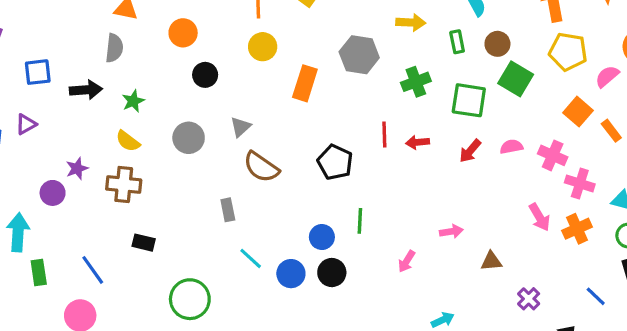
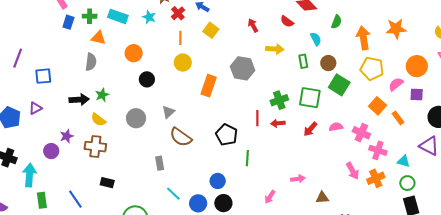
green cross: (416, 82) -> (279, 100), moved
black arrow: (86, 90) -> (79, 100), moved
green line: (360, 221) -> (247, 158), moved

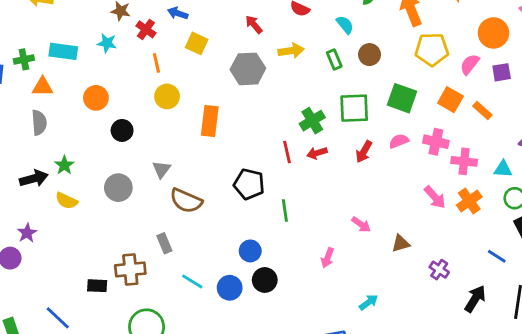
gray hexagon: (243, 68) -> (248, 69), moved
green square: (339, 85) -> (402, 98), moved
brown cross: (95, 147) -> (130, 269), moved
pink arrow: (298, 179) -> (361, 224), turned 56

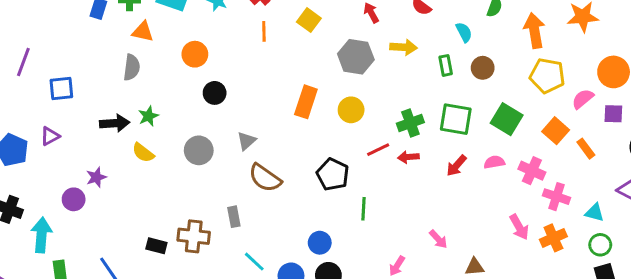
yellow circle: (167, 96) -> (351, 110), moved
red line: (287, 152) -> (378, 150), turned 65

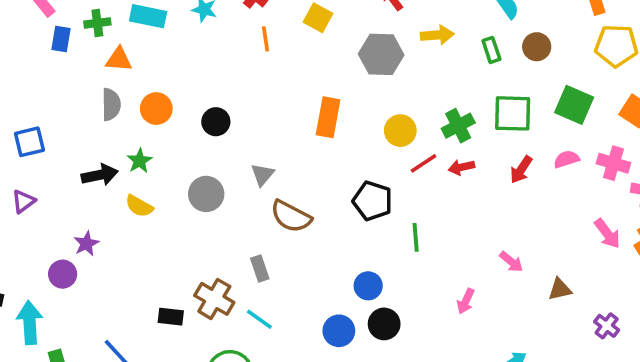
orange circle: (195, 54) -> (156, 109), moved
yellow circle: (351, 110) -> (400, 131), moved
brown cross: (194, 236) -> (214, 299), turned 32
cyan line: (254, 262) -> (259, 319), moved

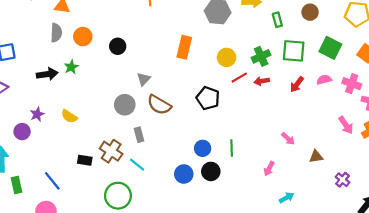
green rectangle: (491, 50) -> (277, 20), moved
gray circle: (206, 194) -> (125, 105), moved
yellow semicircle: (139, 206) -> (69, 116), moved
green line: (416, 237) -> (232, 148), moved
pink arrow: (466, 301) -> (269, 169), moved

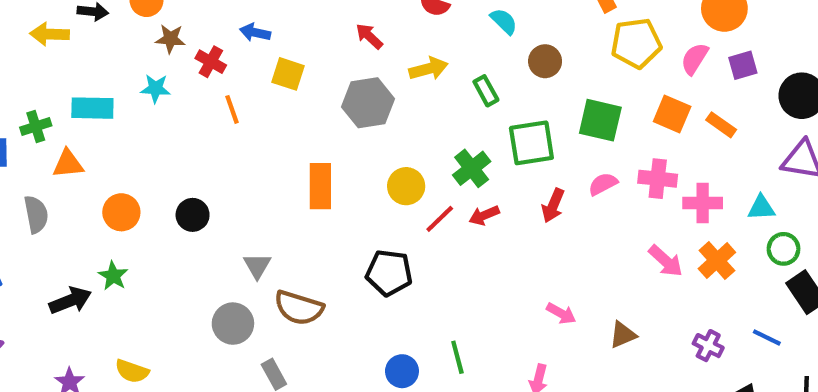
gray semicircle: (56, 33) -> (36, 214), moved
purple cross: (342, 180) -> (708, 346), moved

